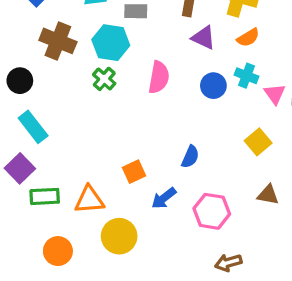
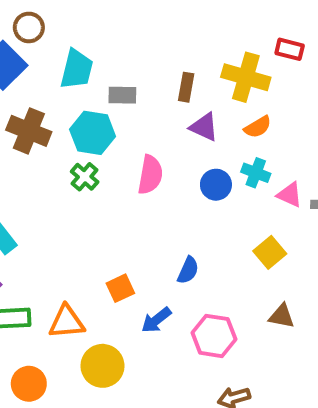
pink triangle: (275, 94) -> (290, 195), turned -30

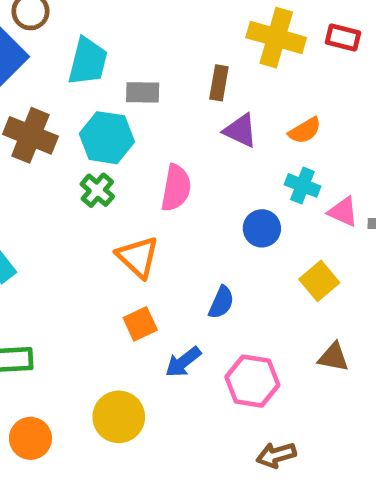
yellow cross: (246, 77) -> (276, 38), moved
blue circle: (216, 185) -> (262, 228), moved
orange triangle: (67, 322) -> (138, 257), moved, turned 48

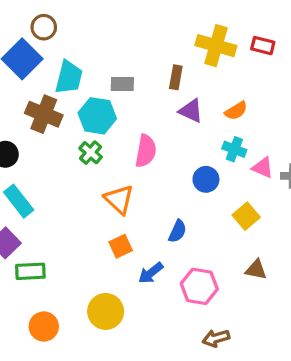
cyan trapezoid: (88, 61) -> (69, 77), moved

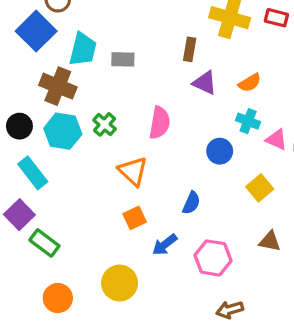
gray rectangle: (122, 84) -> (123, 59), moved
cyan hexagon: (97, 116) -> (63, 131), moved
green rectangle: (30, 271) -> (44, 243), turned 40

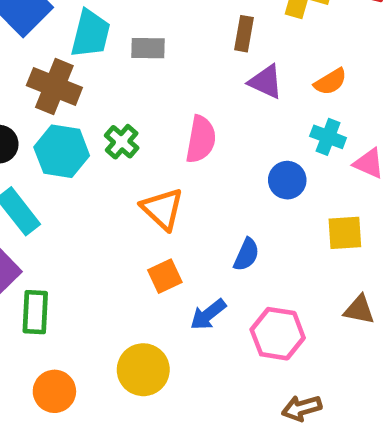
yellow square: (260, 188) -> (345, 233), turned 36
green rectangle: (44, 243) -> (35, 312), turned 56

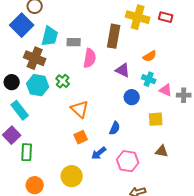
brown rectangle: (244, 34) -> (114, 36), size x1.6
purple triangle: (266, 82) -> (123, 70), moved
pink semicircle: (201, 139) -> (90, 58), moved

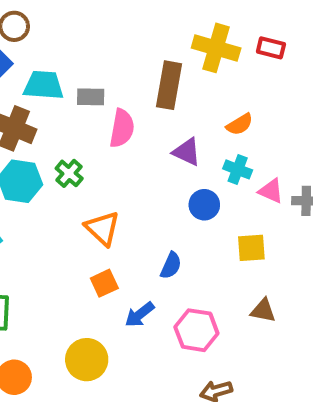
cyan trapezoid: (50, 36) -> (44, 85), turned -100

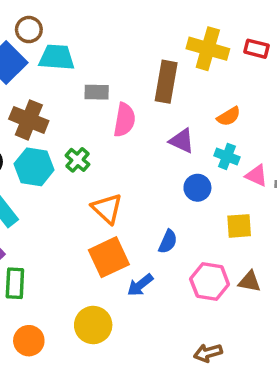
cyan trapezoid: (44, 85) -> (57, 57), moved
orange square: (104, 283) -> (109, 257), size x1.6
pink hexagon: (196, 330) -> (210, 282), moved

